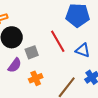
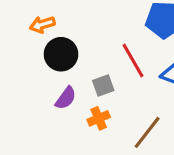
gray square: (32, 52) -> (103, 86), moved

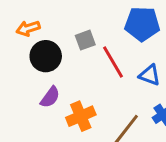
gray square: (103, 86) -> (85, 40), moved
orange cross: (99, 118) -> (81, 116), size x1.4

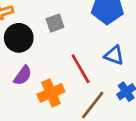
red line: (113, 62) -> (81, 69), moved

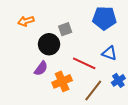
black circle: (19, 38) -> (49, 44), moved
red line: (81, 69) -> (84, 63), turned -35

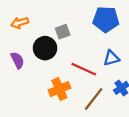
blue triangle: (109, 53) -> (111, 58), turned -35
purple semicircle: (41, 68) -> (17, 60), moved, turned -63

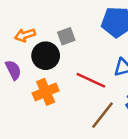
orange arrow: (20, 23) -> (25, 35), moved
orange cross: (59, 89) -> (46, 92), moved

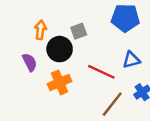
orange arrow: (25, 35) -> (40, 30), turned 114

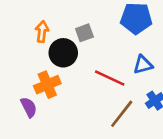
purple semicircle: (30, 62) -> (29, 107), moved
orange cross: (60, 83) -> (47, 85), moved

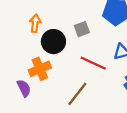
gray square: (84, 33) -> (82, 29), moved
brown line: (122, 114) -> (77, 94), moved

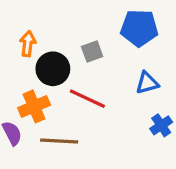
red line: (93, 63) -> (87, 99), moved
brown line: (77, 94) -> (59, 141), moved, turned 55

